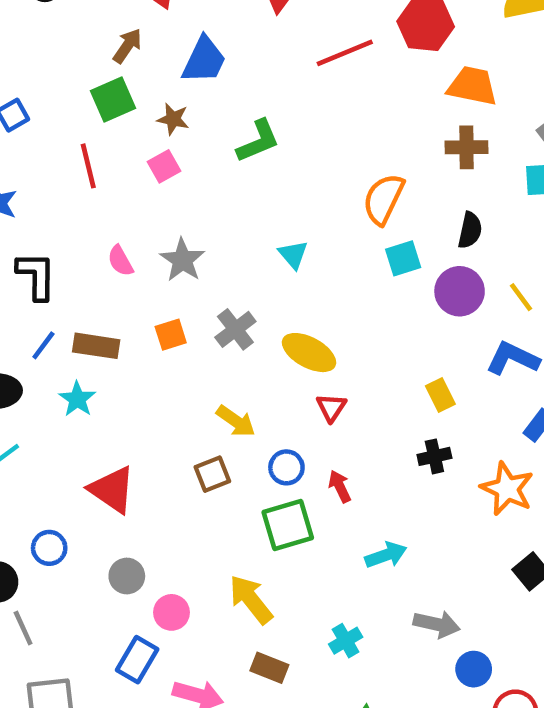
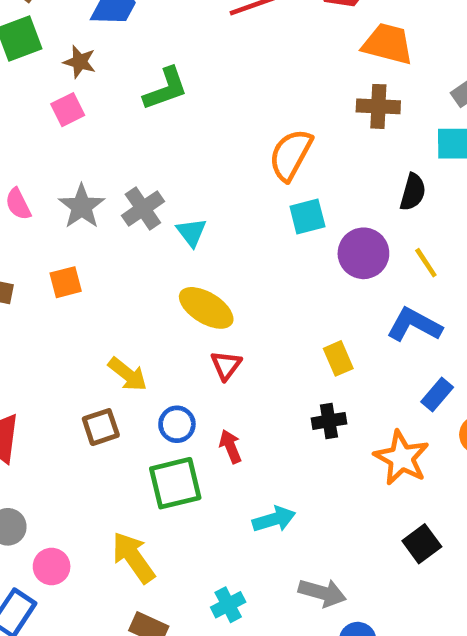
black semicircle: (470, 230) -> (413, 192), moved
cyan triangle: (293, 255) -> (191, 232), moved
gray cross: (235, 329) -> (143, 209), moved

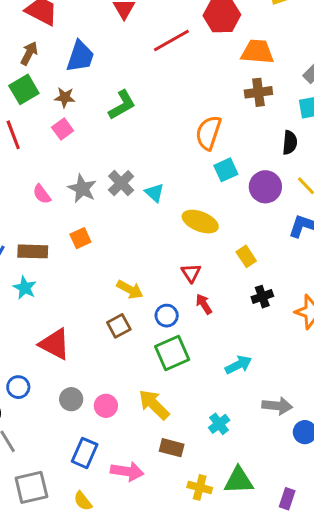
yellow ellipse: (206, 308) -> (200, 222), moved
yellow rectangle: (338, 358) -> (246, 256), moved
red arrow: (230, 446) -> (204, 304), moved
pink circle: (52, 566) -> (106, 406), moved

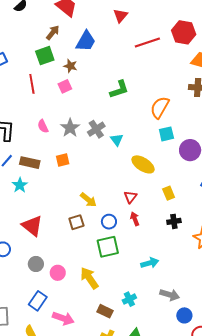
green L-shape: (122, 105) -> (119, 89), moved
brown rectangle: (172, 448) -> (105, 311), moved

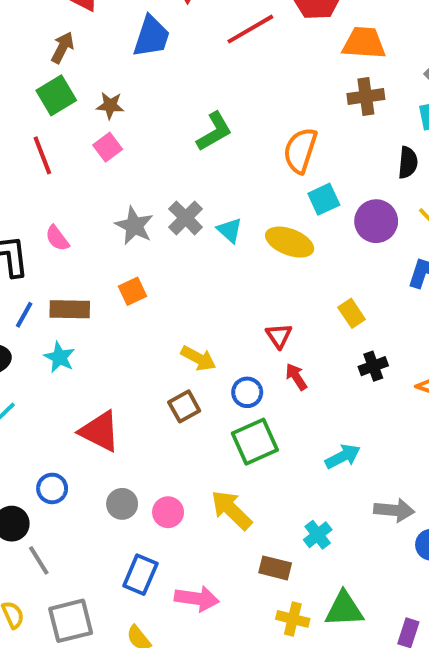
blue trapezoid: (86, 41) -> (151, 37), moved
pink semicircle: (43, 126) -> (57, 238), moved
yellow ellipse: (143, 164) -> (290, 242), moved

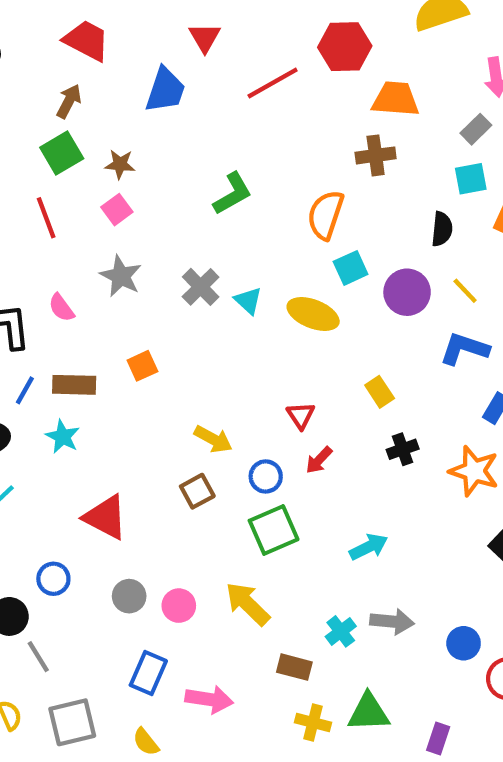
brown cross: (366, 97) -> (376, 155), moved
gray star: (134, 226) -> (121, 276), moved
red arrow: (296, 377) -> (319, 460), turned -104
gray arrow: (394, 510) -> (392, 621), moved

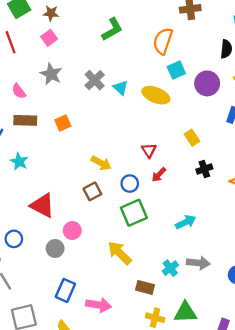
brown rectangle: (74, 385) -> (25, 120), moved
pink circle: (179, 606) -> (72, 231), moved

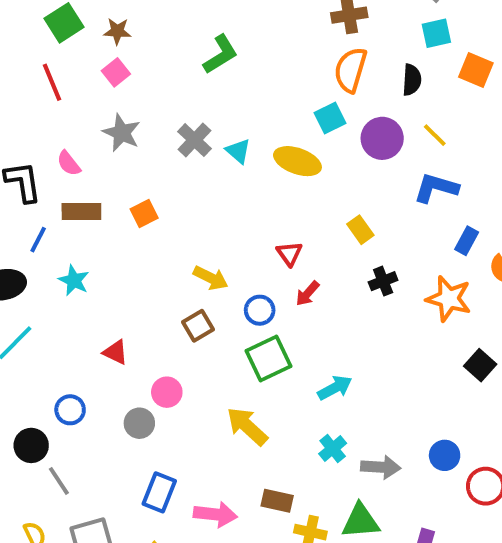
orange semicircle: (163, 41) -> (351, 70), moved
red triangle: (42, 205) -> (115, 352), size x0.6
cyan arrow: (186, 222) -> (335, 388), moved
gray arrow: (198, 263) -> (381, 467), moved
brown rectangle: (145, 287) -> (277, 501), moved

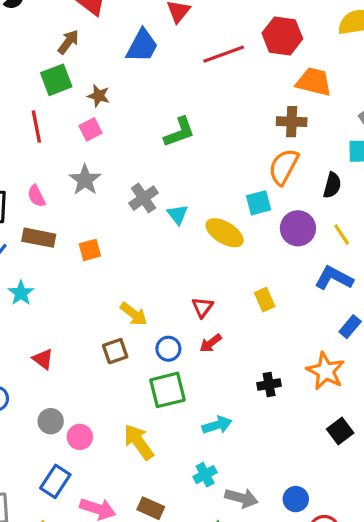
black cross: (383, 281) -> (269, 385), moved
pink circle: (167, 392) -> (80, 437), moved

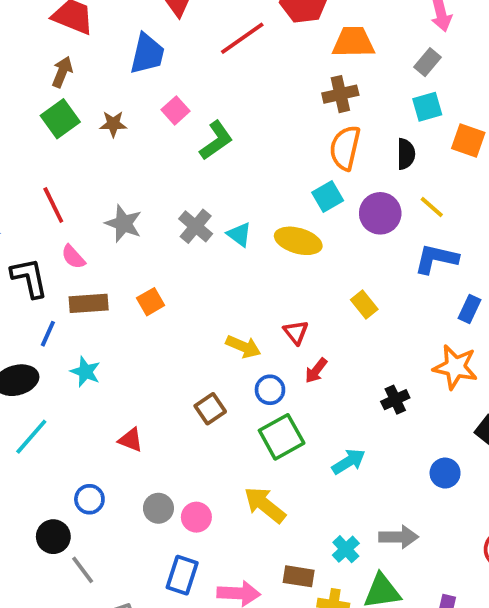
red line: (36, 127) -> (53, 205), moved
pink square: (91, 129) -> (176, 110), moved
yellow arrow: (134, 314) -> (243, 347), moved
cyan cross: (205, 475) -> (346, 549), moved
blue circle: (296, 499) -> (445, 473), moved

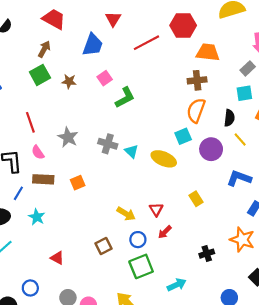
yellow line: (432, 207) -> (240, 139), moved
gray cross: (196, 226) -> (108, 144), turned -30

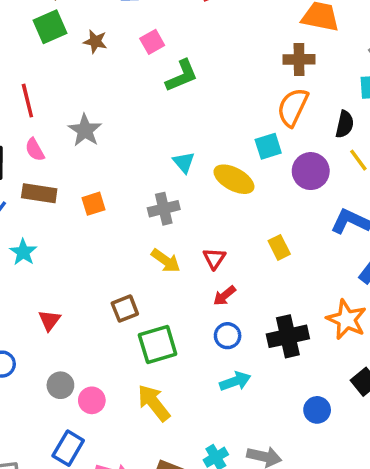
gray cross: (108, 144) -> (164, 209), moved, turned -36
blue circle: (138, 240) -> (228, 336), moved
black cross: (207, 254) -> (288, 336), size x1.6
red triangle: (57, 258) -> (49, 320), turned 32
green square: (141, 266) -> (158, 345), moved

